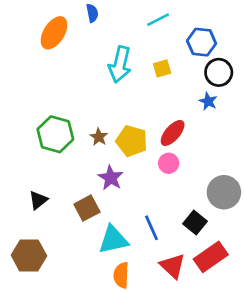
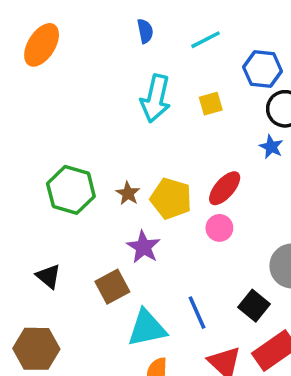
blue semicircle: (92, 13) -> (145, 31), moved
orange ellipse: (54, 33) -> (42, 45), moved
black triangle: (38, 200) -> (48, 276), turned -42

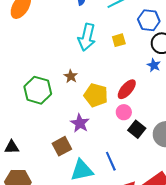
brown star: (128, 193) -> (71, 76), moved
black triangle: (48, 276) -> (12, 147), moved, turned -42
black square: (254, 306) -> (137, 129), moved

